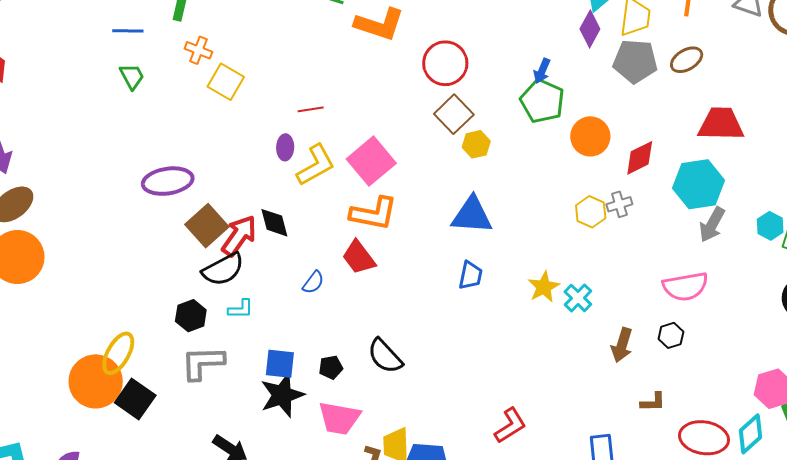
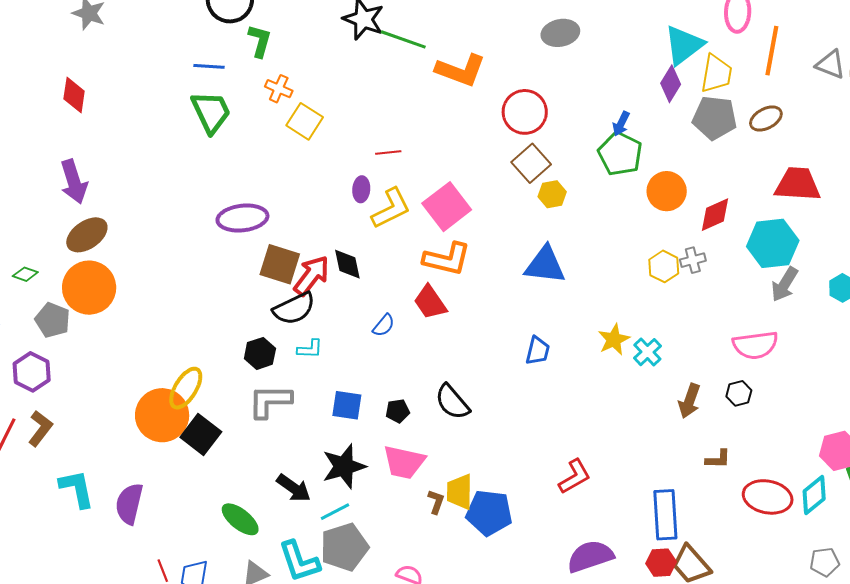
green trapezoid: (132, 76) -> (211, 112), size x1.6
brown square: (207, 226) -> (280, 264), turned -33
blue trapezoid: (471, 275) -> (538, 351), moved
black star: (282, 395) -> (344, 466), moved

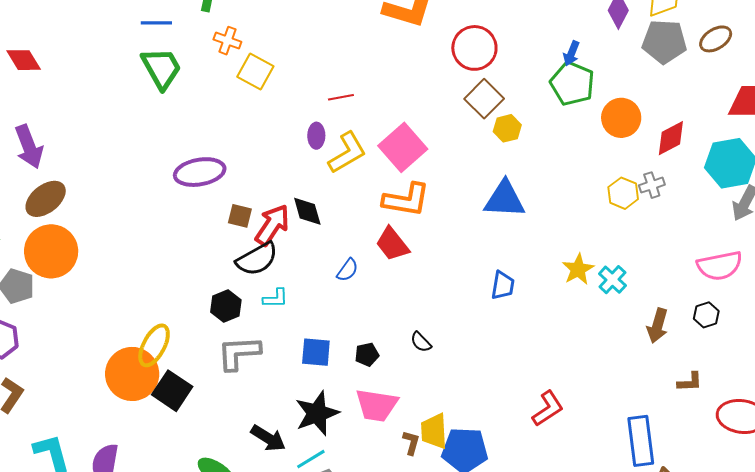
red diamond: (74, 95) -> (24, 60), turned -36
brown square: (280, 264) -> (240, 216), size x0.6
black semicircle: (452, 402) -> (421, 342), size x0.6

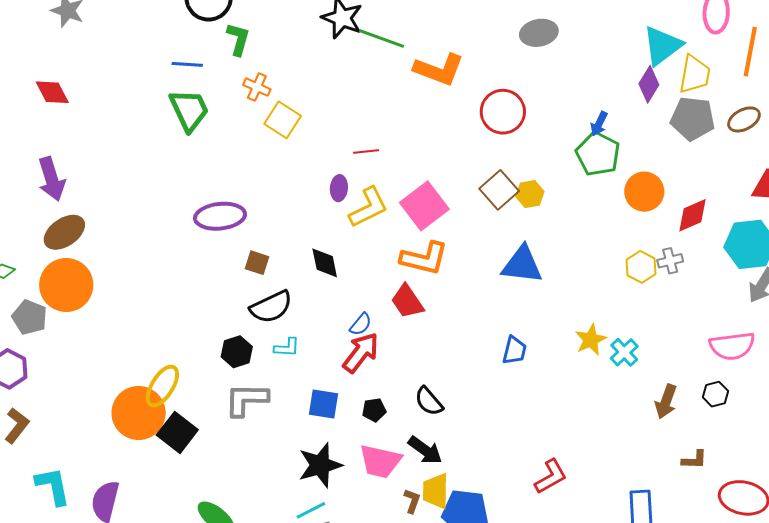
brown square: (484, 99) -> (499, 190), moved
red arrow: (272, 225) -> (361, 353), moved
black semicircle: (421, 342) -> (429, 401), size x1.4
black arrow: (268, 438) -> (425, 450), moved

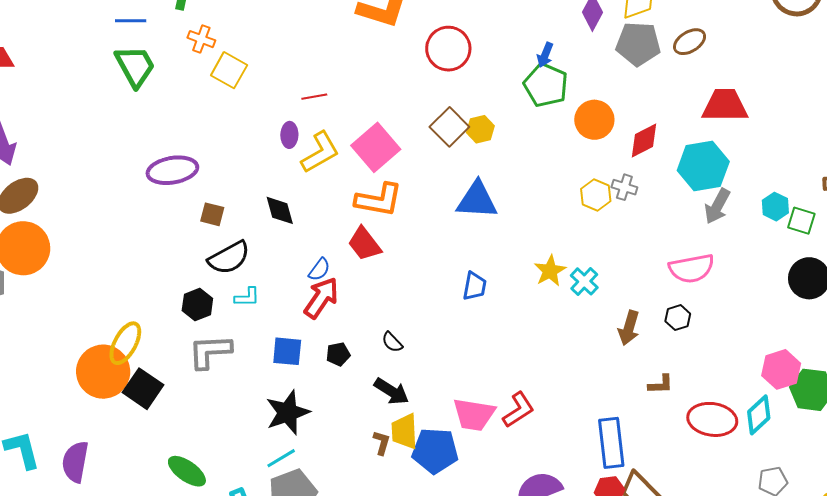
gray cross: (670, 261) -> (624, 187), turned 35
black semicircle: (429, 401) -> (392, 342), size x0.7
pink trapezoid: (380, 461) -> (474, 415), moved

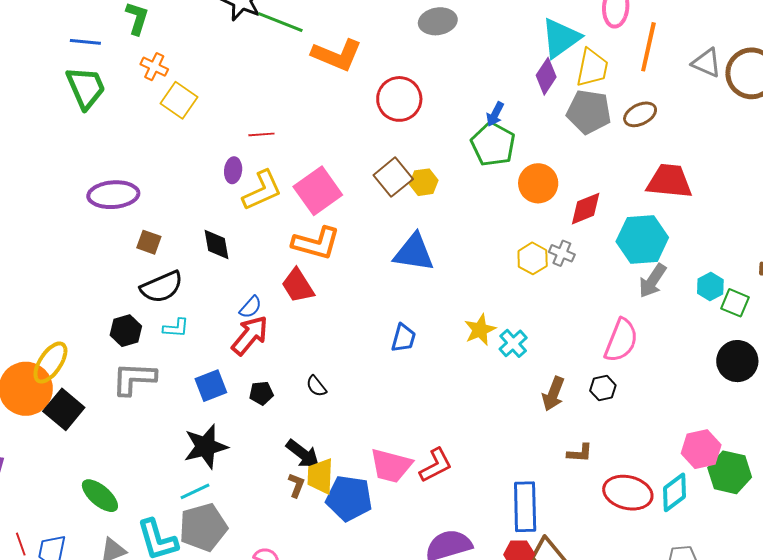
pink semicircle: (692, 268) -> (621, 340), turned -63
blue square: (287, 351) -> (211, 386), turned -32
black arrow: (391, 391) -> (303, 454), moved

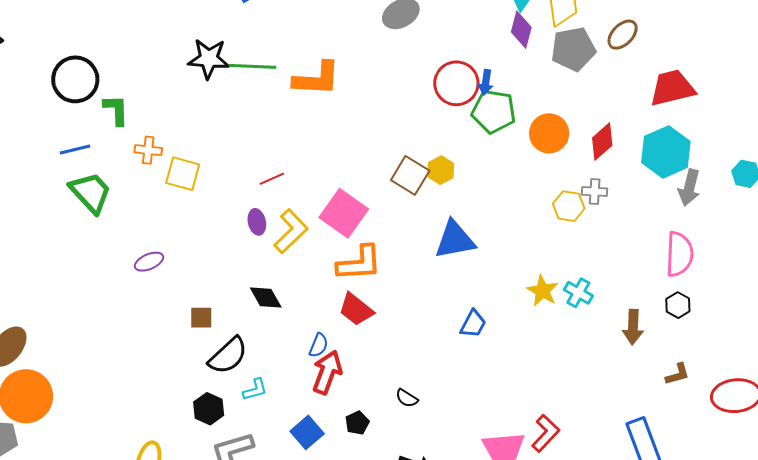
red circle: (399, 99) -> (456, 83), moved
purple ellipse: (113, 195) -> (149, 262), moved, size x0.6
blue trapezoid: (403, 338) -> (473, 324), turned 32

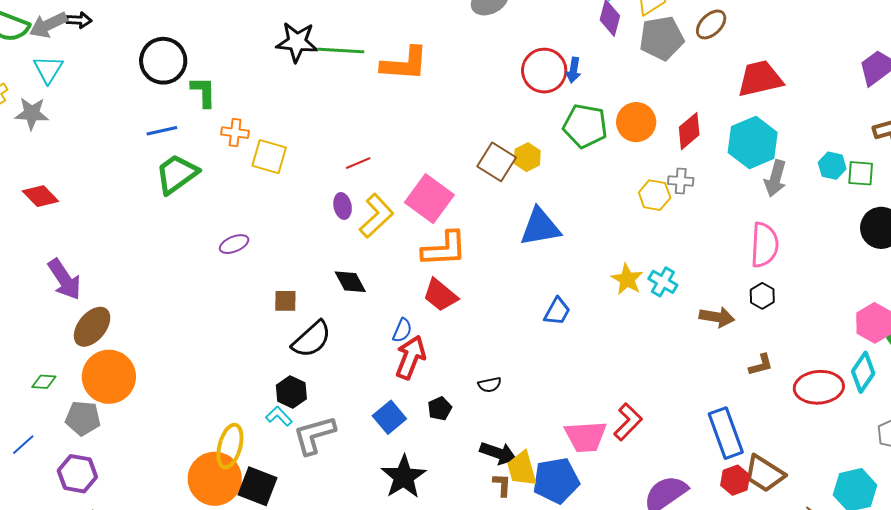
green pentagon: (494, 111) -> (585, 126), moved
green trapezoid: (91, 192) -> (177, 174), turned -84
brown arrow: (633, 327) -> (717, 317), turned -84
cyan L-shape: (255, 390) -> (279, 416), moved, turned -120
black semicircle: (407, 398) -> (490, 385), turned -45

